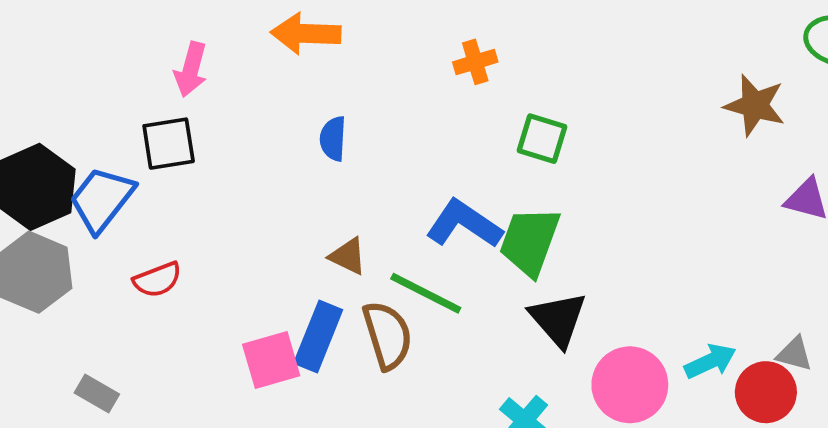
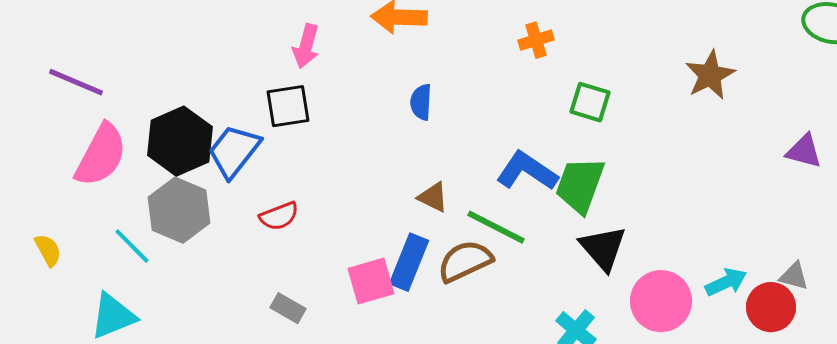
brown star: (755, 105) -> (710, 75), moved, turned 30
brown semicircle: (387, 335) -> (465, 261), turned -98
gray rectangle: (97, 393) -> (288, 308), moved

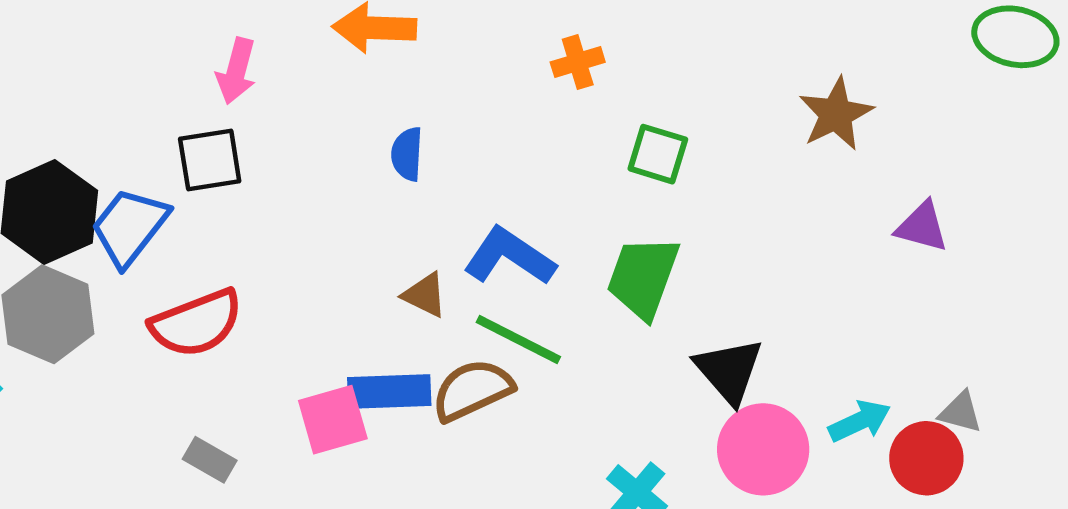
purple triangle: (804, 151) -> (922, 227), moved
blue L-shape: (527, 171) -> (509, 256), moved
red semicircle: (279, 216) -> (196, 323), size x1.6
black triangle: (603, 248) -> (729, 371), moved
blue rectangle: (409, 262) -> (389, 391), turned 66

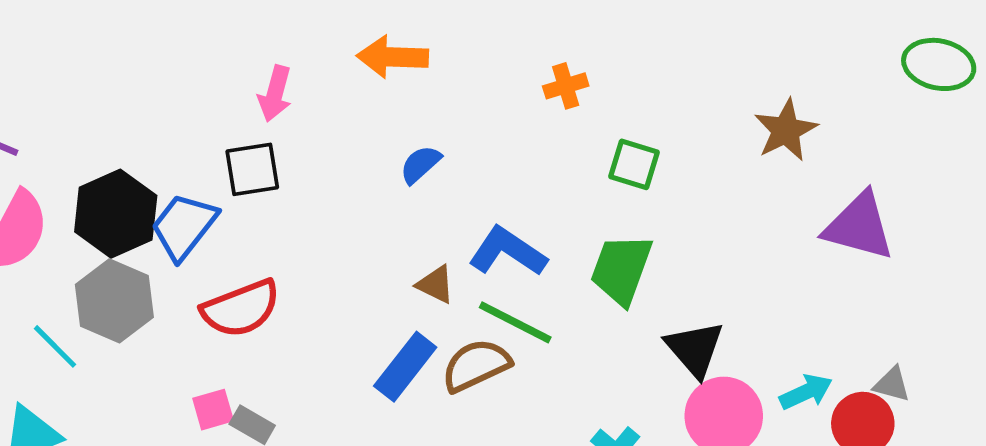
blue semicircle: (407, 154) -> (420, 164), turned 45
purple triangle: (922, 227) -> (859, 226), size x1.6
blue rectangle: (389, 391) -> (405, 367), turned -50
pink square: (333, 420) -> (213, 410), moved, size x0.7

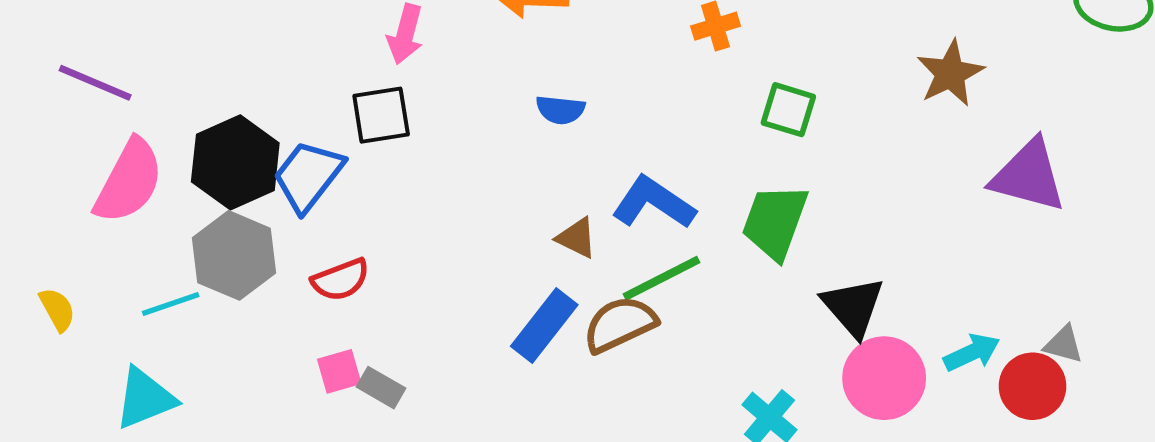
blue semicircle: (420, 164) -> (560, 110), turned -132
red semicircle: (241, 308) -> (341, 280), moved, size x0.7
green line: (515, 322) -> (662, 278), turned -54
cyan line: (55, 346) -> (171, 304), turned -64

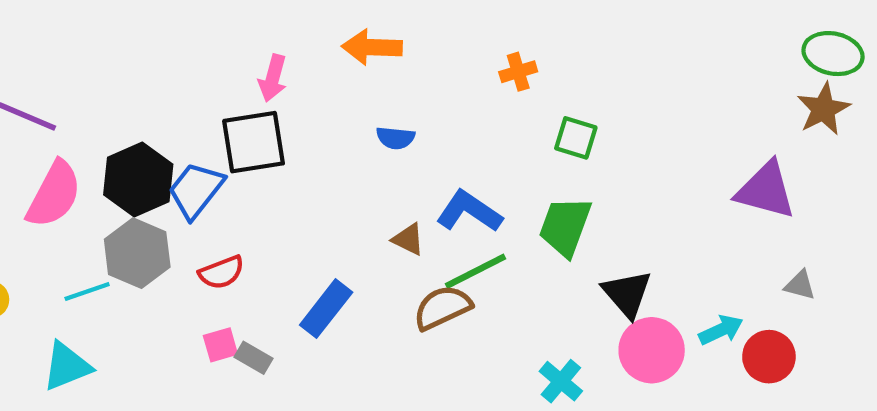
brown star: (950, 73) -> (823, 109), moved
black square: (381, 115) -> (254, 142), size x1.4
blue rectangle: (544, 326) -> (326, 309), moved
gray triangle: (1064, 344) -> (800, 285), moved

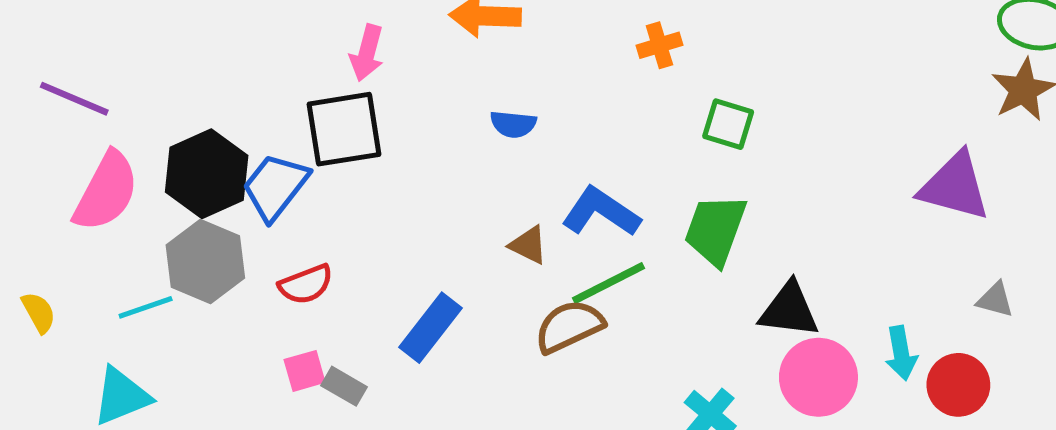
black triangle: (627, 294) -> (789, 310), turned -42
cyan arrow: (721, 330) -> (901, 353), turned 105

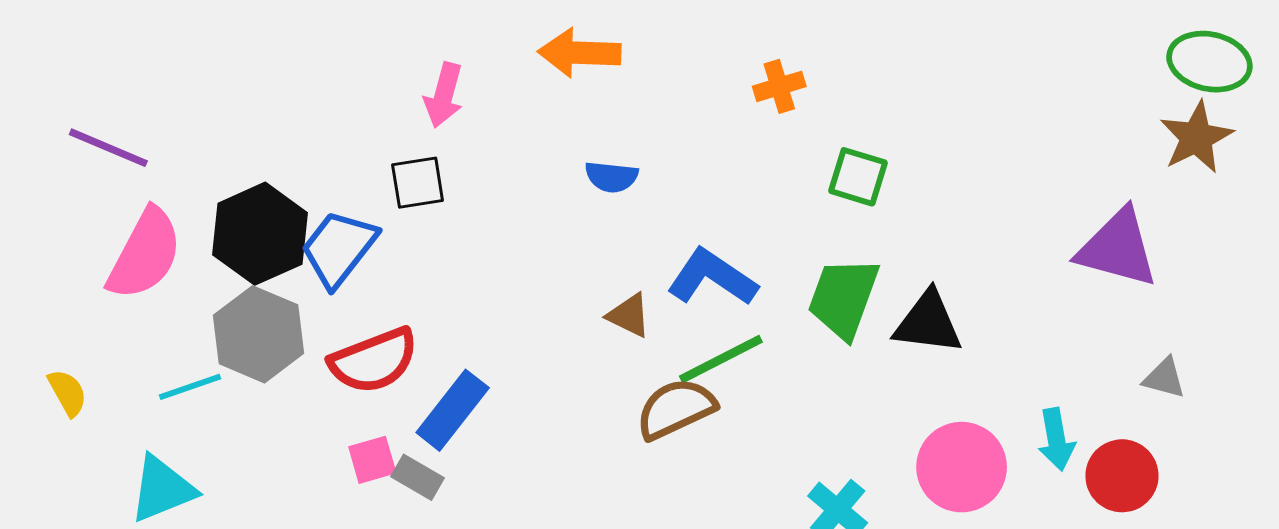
black square: (344, 129) -> (418, 183), size x0.6
red semicircle: (306, 284) -> (374, 361), size x1.4
black triangle: (789, 310) -> (928, 323), moved
blue rectangle: (430, 328) -> (453, 410), moved

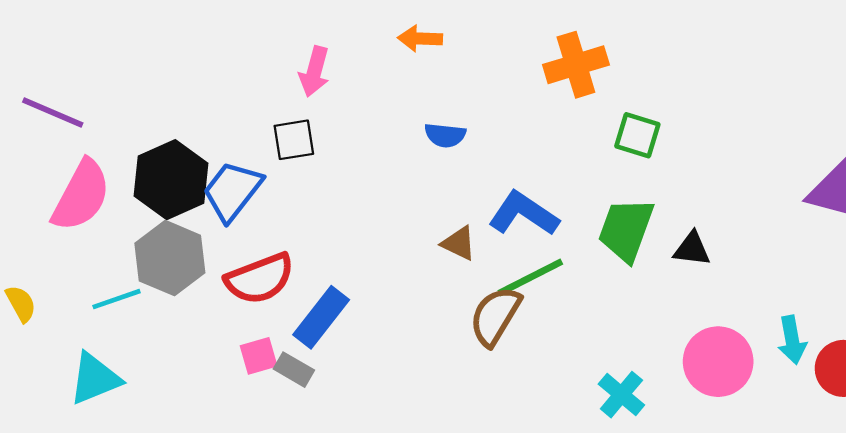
orange arrow: (579, 53) -> (420, 39), size x0.7
orange cross: (779, 86) -> (576, 65), size x1.6
black triangle: (928, 323) -> (692, 249), size x0.7
brown semicircle: (676, 409) -> (495, 316), turned -34

